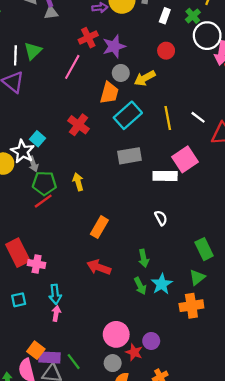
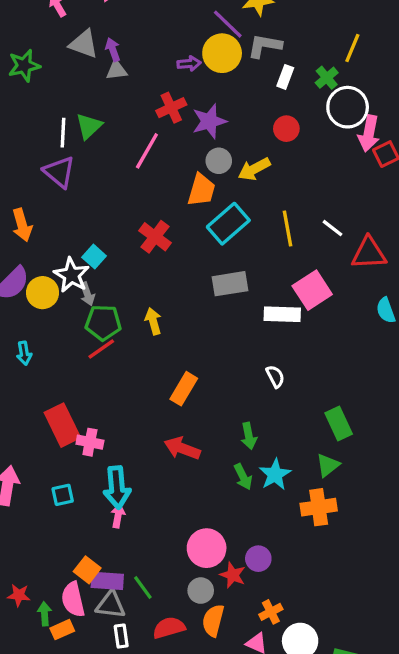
cyan arrow: (55, 294) -> (117, 487), size x1.4

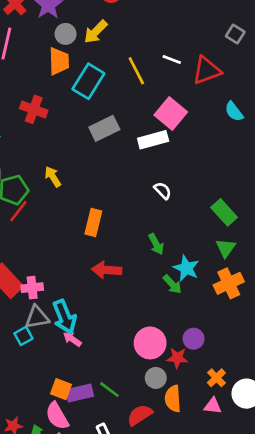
green arrow: (243, 477) -> (172, 284), moved
pink arrow: (118, 516) -> (72, 339), turned -48
gray triangle: (111, 605) -> (37, 317), moved

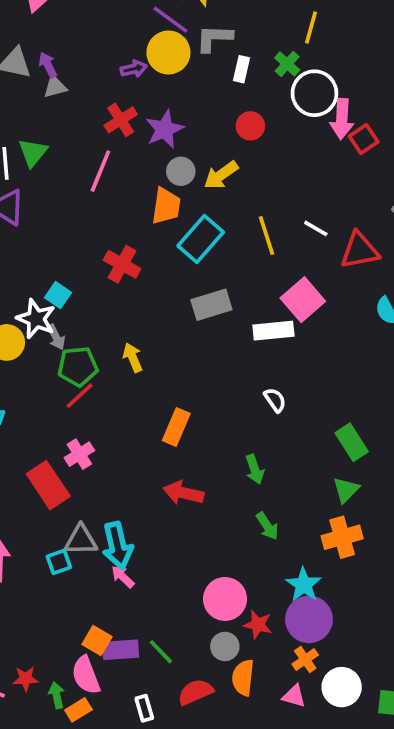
cyan star: (186, 268) -> (304, 585), moved
pink cross: (32, 288) -> (79, 454), moved, turned -35
purple circle: (194, 339) -> (309, 619), moved, size x1.6

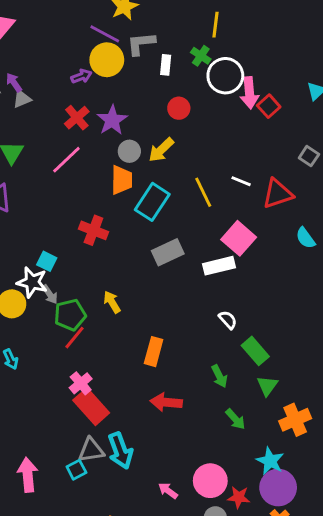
pink line: (100, 171) -> (66, 160), turned 32
green rectangle: (352, 442) -> (255, 351), moved
red rectangle: (48, 485) -> (91, 407), moved
green triangle: (346, 490) -> (267, 386), moved
pink arrow: (123, 577) -> (168, 491), moved

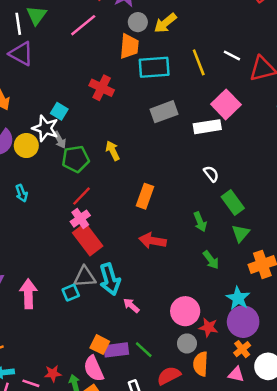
cyan rectangle: (152, 202) -> (154, 67), turned 48
red line: (75, 338) -> (81, 196), moved
pink arrow: (168, 491) -> (131, 305), moved

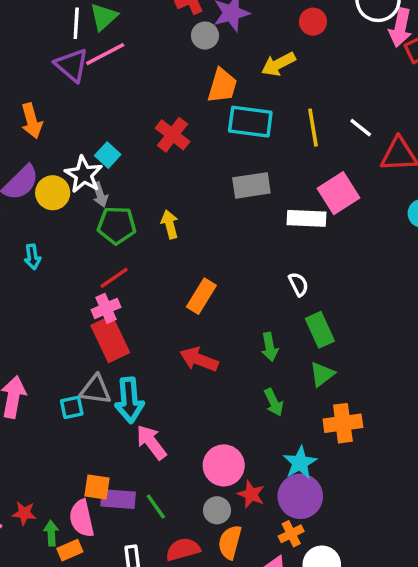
gray circle: (138, 22) -> (205, 36), moved
pink line: (83, 25) -> (105, 54), moved
pink arrow: (131, 305) -> (151, 442), size x1.5
orange square: (100, 345) -> (97, 487), turned -30

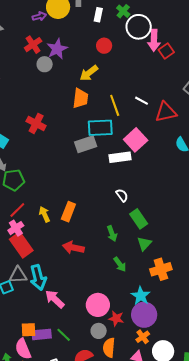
orange trapezoid: (222, 86) -> (80, 98), moved
cyan rectangle: (250, 122) -> (100, 128), moved
yellow arrow: (170, 224) -> (44, 214), moved

